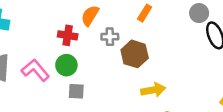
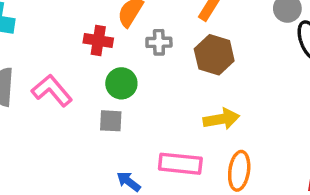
brown hexagon: (135, 54) -> (214, 55), moved
green circle: (66, 65) -> (121, 83), moved

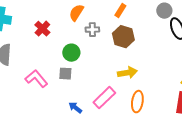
red cross: (98, 41) -> (42, 29), moved, turned 35
pink L-shape: (52, 90) -> (36, 79), moved
pink rectangle: (180, 164) -> (104, 98), turned -50

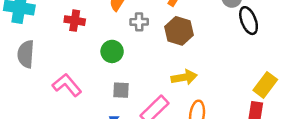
red cross: (42, 29) -> (75, 21), turned -35
gray square: (65, 74) -> (121, 90), moved

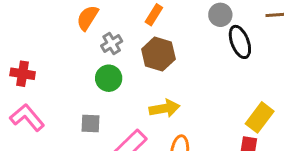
red cross: (75, 21) -> (23, 74), moved
gray cross: (139, 22) -> (112, 43), turned -30
green circle: (112, 51) -> (109, 78), moved

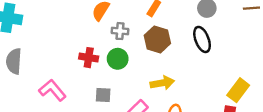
black ellipse: (240, 42) -> (202, 39), moved
gray cross: (112, 43) -> (120, 31), turned 35
red cross: (23, 74) -> (89, 58), moved

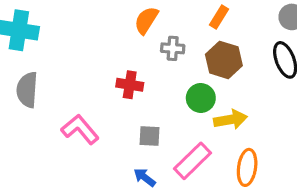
green circle: (118, 59) -> (201, 98), moved

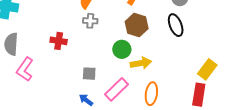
gray cross: (173, 48) -> (90, 21), moved
red cross: (130, 85) -> (59, 41), moved
pink L-shape: (80, 129) -> (25, 69), moved, turned -105

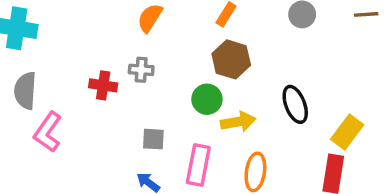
gray cross: (90, 21) -> (141, 70), moved
black ellipse: (176, 25) -> (295, 104), moved
pink rectangle: (117, 89) -> (198, 165), turned -35

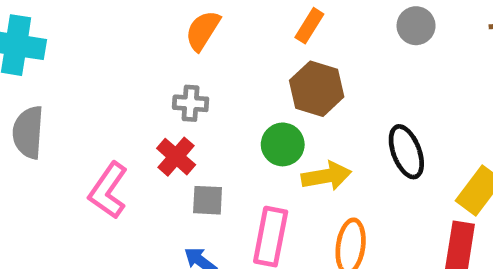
red cross: (103, 85) -> (176, 157), moved, turned 32
pink L-shape: (48, 132) -> (108, 191), moved

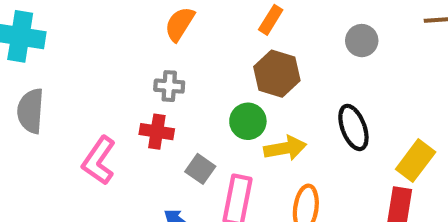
gray circle: (416, 26) -> (362, 41), moved
red cross: (176, 157) -> (157, 132), turned -32
gray square: (208, 200) -> (200, 169), moved, turned 32

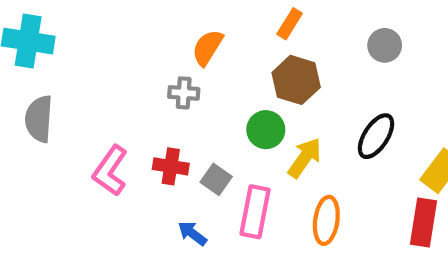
orange semicircle: (180, 24) -> (207, 48), moved
black ellipse: (353, 127) -> (376, 136), turned 54
red cross: (157, 132) -> (171, 166), moved
yellow arrow: (285, 148) -> (305, 158), turned -45

